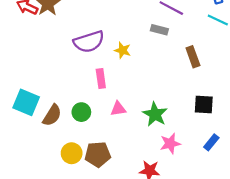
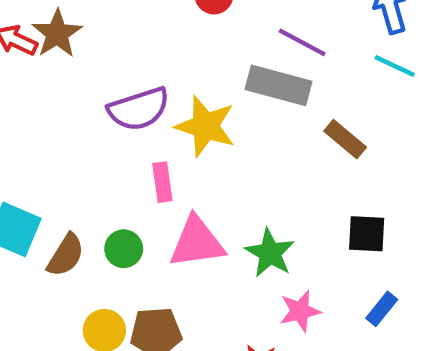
gray rectangle: (159, 30) -> (279, 85), size x1.8
yellow star: (123, 50) -> (205, 126), size x1.8
brown rectangle: (193, 57) -> (345, 139), turned -30
pink triangle: (118, 109) -> (197, 242), size x1.8

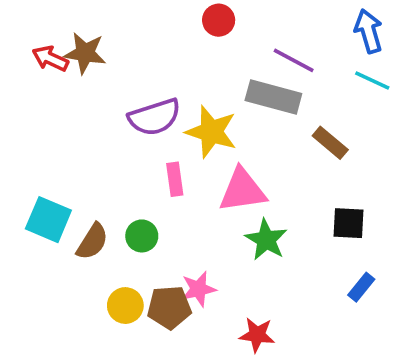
brown star: (57, 34) -> (85, 53), turned -30
pink triangle: (197, 242) -> (242, 190), moved
pink star: (300, 311) -> (198, 289), moved

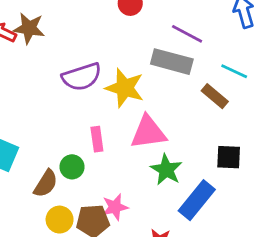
cyan line: (372, 80) -> (234, 71), moved
pink rectangle: (175, 179) -> (97, 139), moved
brown semicircle: (92, 241) -> (46, 184), moved
blue rectangle: (361, 287) -> (197, 200), moved, size x1.8

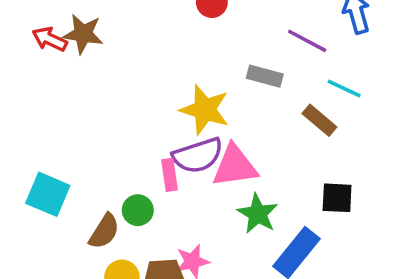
purple line: (187, 34) -> (307, 41), moved
gray rectangle: (172, 62) -> (265, 76), size x0.7
purple semicircle: (82, 77) -> (198, 155), moved

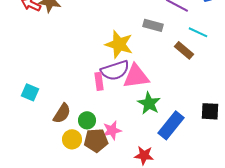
cyan square: (48, 194) -> (30, 92), size x0.7
black square: (337, 198) -> (210, 111), moved
green circle: (138, 210) -> (87, 120), moved

